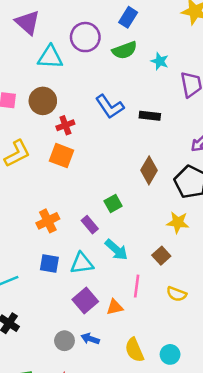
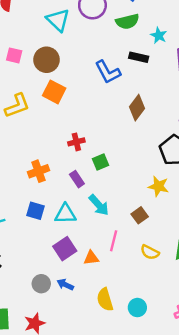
cyan triangle: (50, 57) -> (58, 20), turned 35
black rectangle: (150, 116) -> (139, 57), moved
red cross: (65, 125) -> (76, 142), moved
orange square: (62, 156) -> (54, 92), moved
brown diamond: (149, 170) -> (137, 108), moved

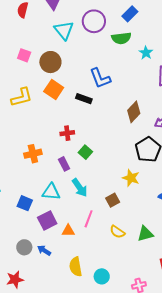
black rectangle: (139, 57) -> (84, 99), moved
brown diamond: (137, 108) -> (134, 112), moved
green square: (101, 162) -> (85, 152), turned -32
blue square: (35, 211) -> (25, 203), moved

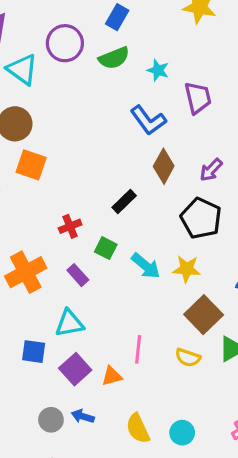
blue L-shape: (100, 78) -> (148, 120), moved
black rectangle: (84, 99) -> (124, 202), moved, turned -49
orange cross: (33, 154) -> (26, 272), size x1.4
cyan arrow: (80, 188) -> (146, 266), moved
brown square: (113, 200) -> (204, 315), moved, size x1.6

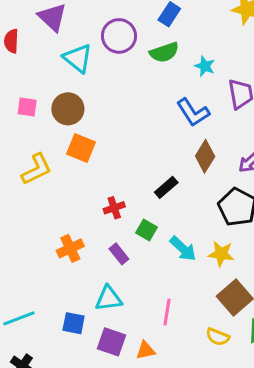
orange cross: (26, 272) -> (70, 248), size x0.7
pink line: (138, 349) -> (167, 312), moved
purple square: (75, 369) -> (112, 342), turned -32

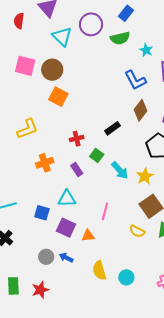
pink square: (27, 107) -> (25, 66), size x1.5
yellow L-shape: (37, 169) -> (28, 129), moved
yellow star: (221, 254) -> (145, 176), turned 30

